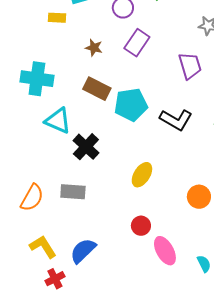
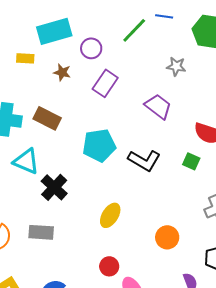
brown star: (94, 48) -> (62, 72), moved
purple trapezoid: (190, 66) -> (158, 106), turned -36
brown rectangle: (97, 89) -> (47, 118), moved

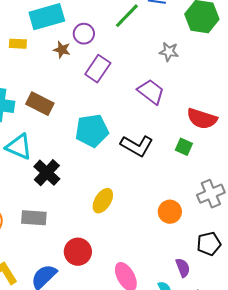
brown star: (62, 72) -> (62, 50), moved
orange circle: (167, 237) -> (170, 212), moved
red circle: (109, 266) -> (78, 252), moved, size x1.4

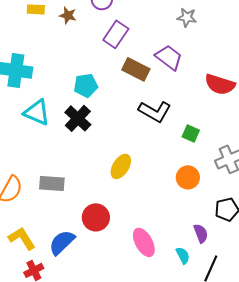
brown star: (62, 50) -> (68, 15), moved
brown rectangle: (40, 104) -> (136, 69), moved
cyan pentagon: (92, 131) -> (86, 85), moved, size x0.7
green square: (184, 147) -> (191, 133), moved
black cross: (47, 173) -> (78, 118), moved

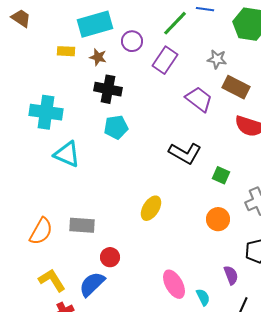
purple rectangle: (116, 34) -> (165, 60), moved
brown rectangle: (136, 69) -> (236, 87), moved
black cross: (78, 118) -> (108, 89), moved, turned -32
red circle: (96, 217) -> (110, 257), moved, size x0.7
cyan semicircle: (183, 255) -> (203, 297), moved

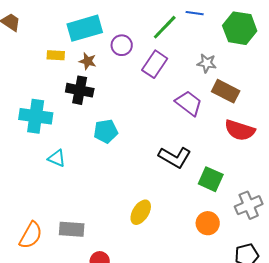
black cross: (108, 89) -> (80, 90), moved
cyan triangle: (67, 154) -> (57, 158), size x0.7
green square: (221, 175) -> (211, 179), size x1.4

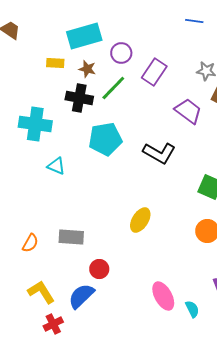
green line: (165, 27) -> (113, 88), moved
cyan pentagon: (106, 131) -> (105, 139), size x1.4
black L-shape: (175, 157) -> (159, 153), moved
orange semicircle: (31, 235) -> (30, 243), size x0.7

